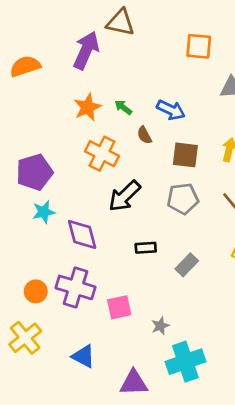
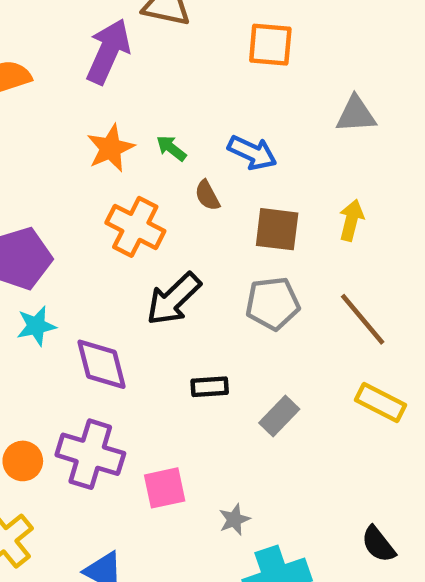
orange square: (199, 46) -> (270, 45), moved

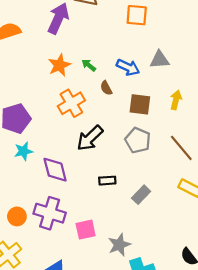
gray triangle: (356, 114) -> (160, 60), moved
orange cross: (135, 227) -> (71, 103), turned 32
gray pentagon: (273, 303) -> (138, 140), turned 30
gray star: (234, 519) -> (119, 245), size x1.5

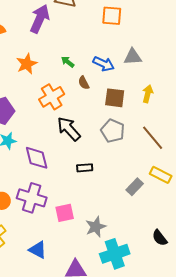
orange star: (59, 65) -> (27, 64), moved
black arrow: (90, 138) -> (69, 129), turned 92
gray rectangle: (141, 195) -> (135, 187), moved

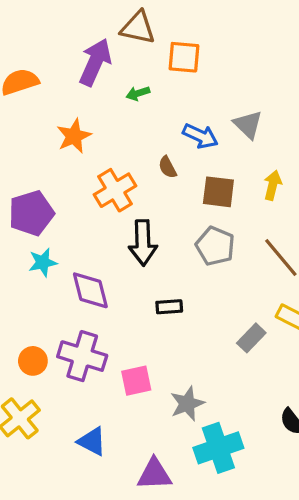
orange square: (112, 16) -> (184, 57), moved
gray triangle: (133, 57) -> (248, 125), turned 48
green arrow: (68, 62) -> (138, 93), moved, turned -56
black arrow: (69, 129) -> (143, 243), turned -140

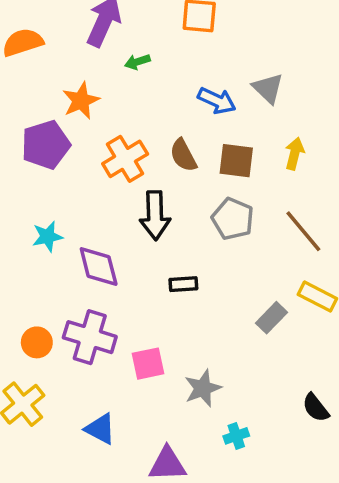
green arrow: (138, 93) -> (137, 62), moved
brown semicircle: (168, 167) -> (183, 155), moved, size x1.4
purple pentagon: (31, 213) -> (46, 145), moved
cyan cross: (218, 448) -> (236, 436), size x0.5

